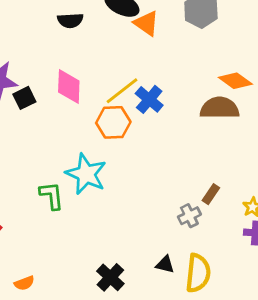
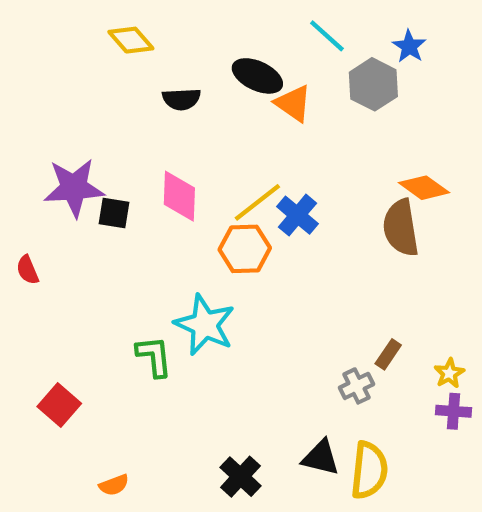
black square: (24, 98) -> (114, 213), turned 35
brown semicircle: (220, 108) -> (401, 228), turned -99
black triangle: (165, 264) -> (321, 458), size x1.4

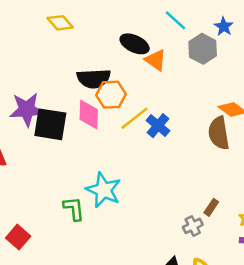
black semicircle: (181, 99) -> (94, 79), moved, size x1.5
black square: (114, 213) -> (50, 124), size x1.8
orange hexagon: (245, 249) -> (111, 95), moved

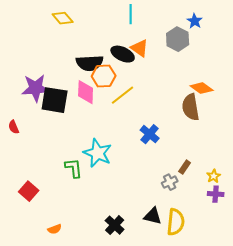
cyan line: (175, 20) -> (131, 14), moved, turned 48
black ellipse: (135, 44) -> (123, 54), moved
blue cross: (158, 126) -> (150, 134), moved

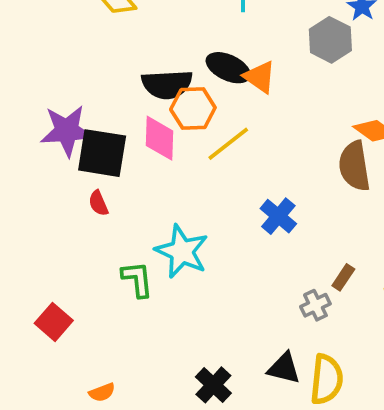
orange triangle: (140, 48) -> (260, 77), moved
red semicircle: (14, 127) -> (98, 203), moved

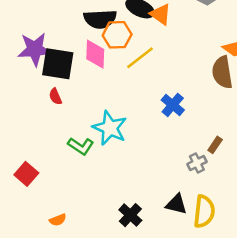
green L-shape: (137, 279) -> (81, 146), turned 130

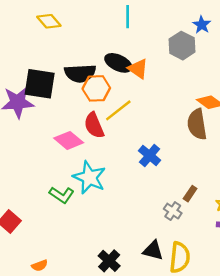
pink diamond: (95, 54) -> (69, 140), moved, turned -52
black square: (58, 64) -> (40, 84), moved
red semicircle: (55, 96) -> (94, 125), moved, size x1.6
gray cross: (197, 163) -> (173, 211), turned -30

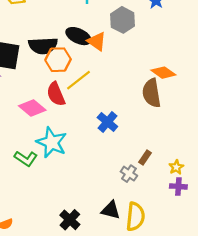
gray hexagon: (182, 46) -> (123, 20), moved

